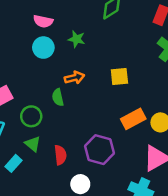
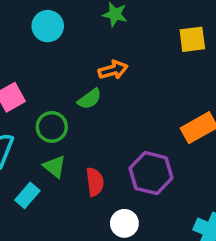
cyan circle: (43, 48) -> (48, 26), moved
yellow square: (119, 76) -> (192, 39), moved
green semicircle: (58, 97) -> (90, 99), turned -112

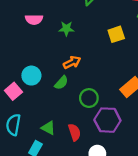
cyan circle: (48, 26) -> (31, 76), moved
green circle: (52, 127) -> (89, 98), moved

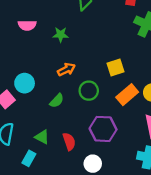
yellow square: (116, 34) -> (116, 68), moved
green semicircle: (61, 83) -> (57, 101), moved
green circle: (89, 98) -> (89, 91), moved

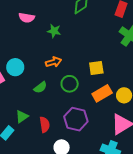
green triangle: (42, 137) -> (22, 117), turned 48

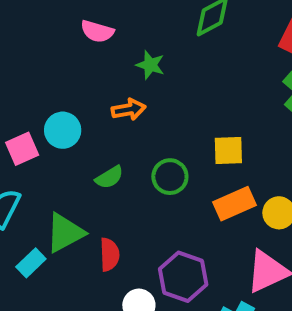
orange arrow: (54, 62) -> (129, 109), moved
green triangle: (22, 117) -> (65, 233), size x1.5
purple hexagon: (76, 119) -> (183, 277), moved

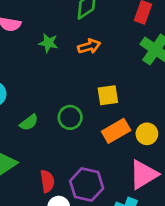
orange arrow: (129, 109) -> (89, 46), moved
red semicircle: (109, 255) -> (47, 181), moved

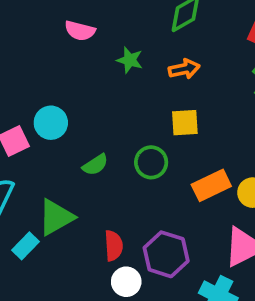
yellow square: (108, 95) -> (185, 123), moved

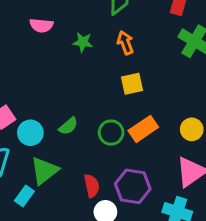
orange arrow: (184, 69) -> (125, 43), turned -90
cyan circle: (51, 123) -> (30, 133), moved
green circle: (151, 162) -> (111, 133), moved
orange rectangle: (211, 185) -> (143, 129), moved

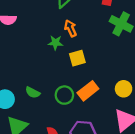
green star: (83, 42) -> (55, 43), moved
green semicircle: (68, 126) -> (33, 92), turned 72

